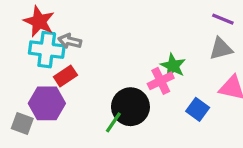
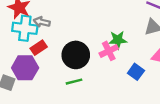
green star: (173, 66) -> (118, 40), turned -30
black circle: (130, 107) -> (76, 55), moved
green line: (113, 122) -> (74, 82), turned 42

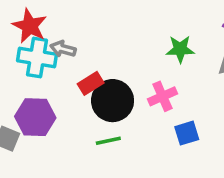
green star: (118, 40) -> (180, 49), moved
red rectangle: (39, 48) -> (91, 83), moved
blue square: (136, 72) -> (187, 133), moved, turned 35

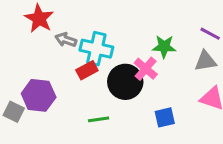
cyan cross: (37, 57) -> (96, 49), moved
pink cross: (162, 96) -> (146, 69), moved, turned -30
black circle: (113, 101) -> (125, 82), moved

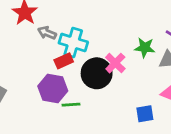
green star: (164, 47) -> (145, 48), moved
purple hexagon: (39, 95) -> (53, 88), moved
blue square: (165, 117) -> (145, 114), moved

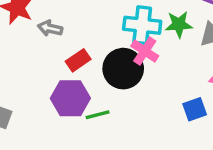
cyan cross: (73, 43) -> (142, 25), moved

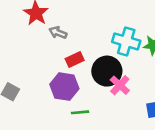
pink cross: (145, 51) -> (120, 85), moved
green line: (98, 115) -> (80, 112), moved

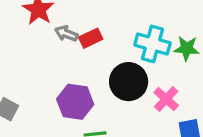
red rectangle: (75, 60) -> (91, 38), moved
pink cross: (120, 85) -> (166, 99), moved

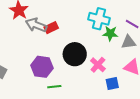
gray arrow: (66, 34) -> (36, 25), size x1.5
cyan cross: (152, 44) -> (99, 19), moved

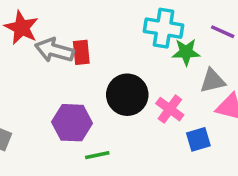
red rectangle: (51, 28) -> (81, 52), turned -64
gray triangle: (128, 42) -> (213, 81), moved

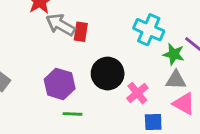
green star: (186, 52) -> (174, 54), moved

